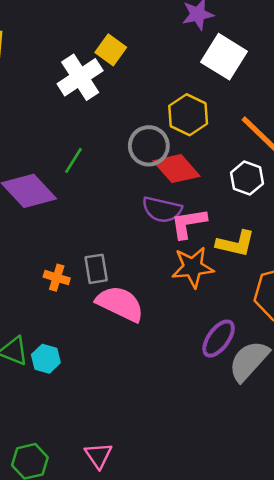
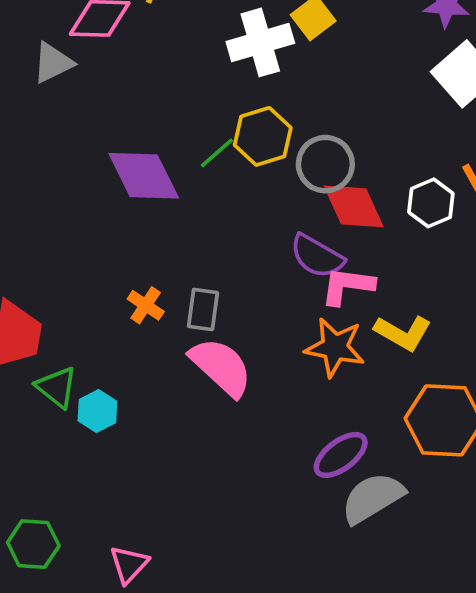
yellow hexagon: (188, 115) -> (263, 136), moved
white hexagon: (247, 178) -> (431, 203), moved

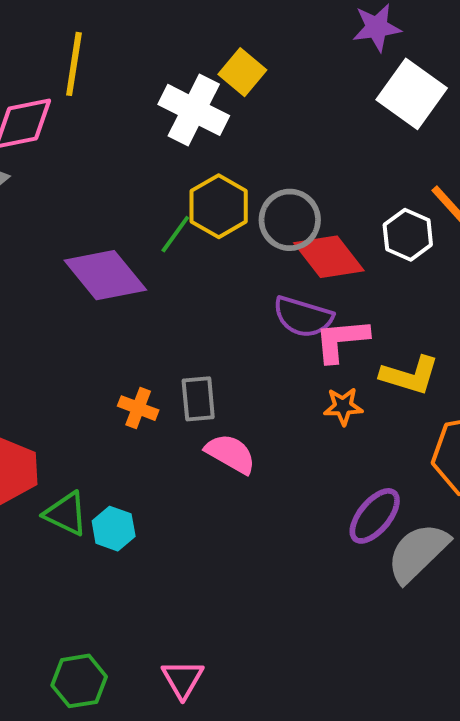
white cross: (260, 42) -> (194, 110), turned -34
orange star: (335, 347) -> (343, 406), size x0.6
pink semicircle: (221, 367) -> (231, 454), size x0.7

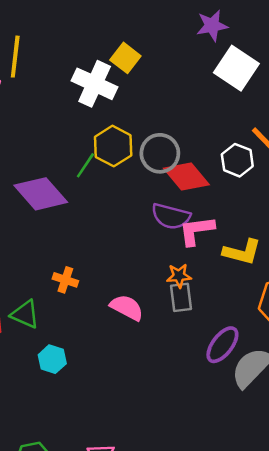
gray rectangle: (198, 399) -> (181, 297), moved
orange star: (343, 406) -> (179, 276), moved
green triangle: (66, 514) -> (25, 314), moved

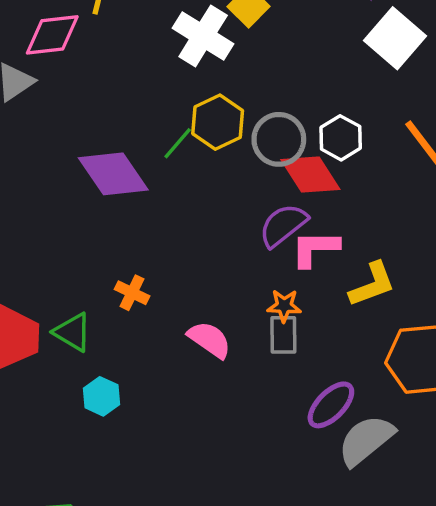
white hexagon: (237, 160) -> (341, 138), moved
purple semicircle: (171, 216) -> (283, 225), turned 120
yellow L-shape: (242, 252) -> (372, 284), turned -42

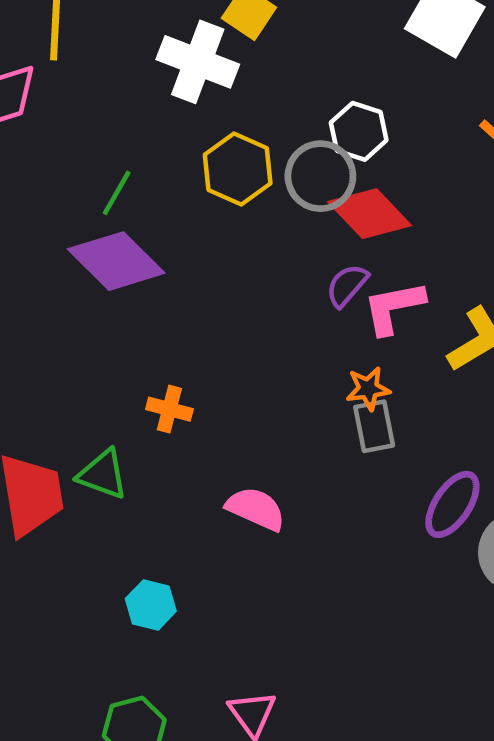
white hexagon: (341, 138) -> (359, 131), moved
green line: (178, 143) -> (117, 193), moved
purple semicircle: (283, 225) -> (347, 285), size x0.7
pink semicircle: (209, 340) -> (256, 509), moved
cyan hexagon: (102, 396) -> (151, 605), moved

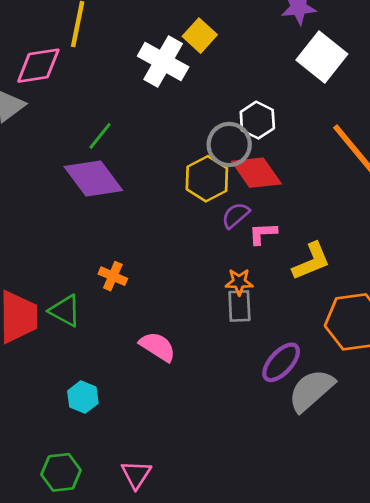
yellow hexagon: (238, 169) -> (207, 179), moved
pink L-shape: (394, 307) -> (263, 233), size x0.7

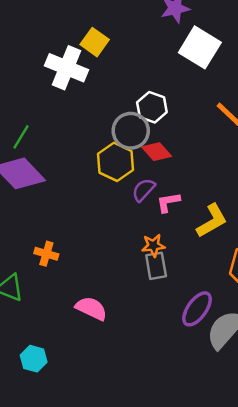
red diamond: (256, 173) -> (157, 152), size x0.7

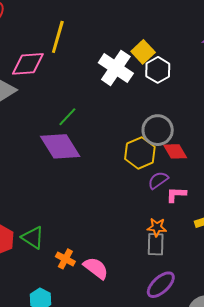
white hexagon: (152, 107) -> (158, 70), moved
orange cross: (46, 254) -> (65, 259), moved
purple ellipse: (197, 309) -> (161, 285), moved

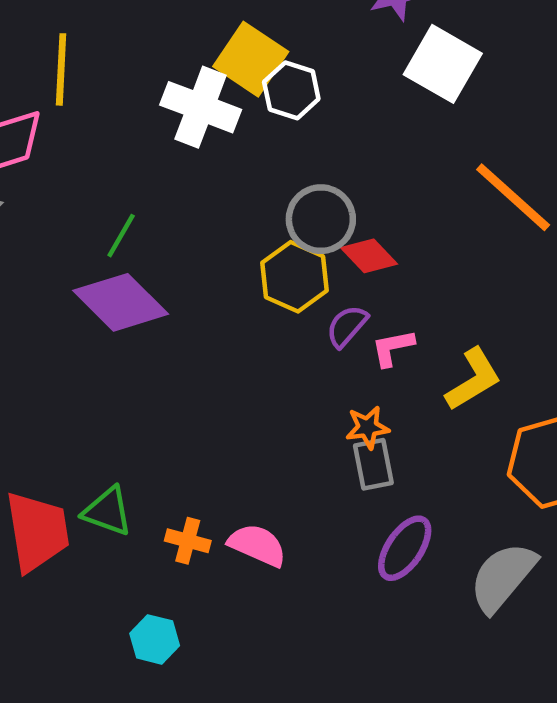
yellow square: (143, 52) -> (251, 59), size x1.4

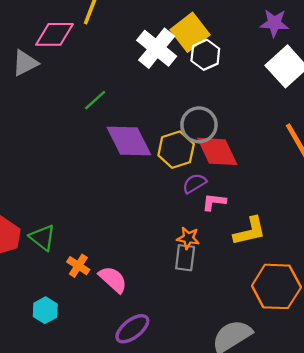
red diamond: (369, 256) -> (217, 151), size x1.5
purple diamond: (121, 302) -> (129, 141), moved
purple ellipse: (405, 548) -> (132, 329), moved

